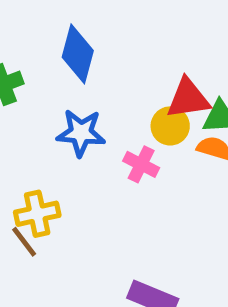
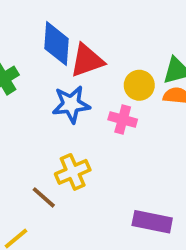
red triangle: (188, 99) -> (87, 60), moved
yellow cross: (37, 214) -> (73, 172), moved

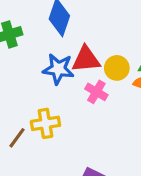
red triangle: (87, 60) -> (86, 59), moved
brown line: (44, 197) -> (17, 138), turned 70

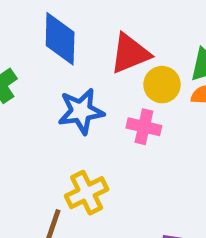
red triangle: (86, 59) -> (130, 53), moved

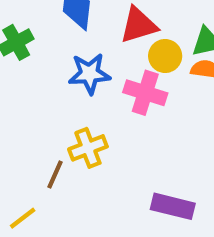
pink cross: (144, 127) -> (145, 93), size x1.4

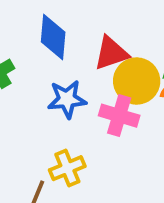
yellow circle: (165, 56) -> (137, 81), size x1.5

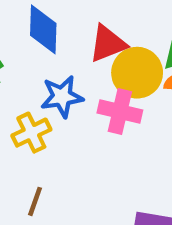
yellow cross: (67, 168) -> (31, 133), moved

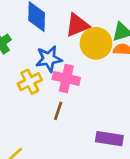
pink cross: (120, 112) -> (66, 78), moved
brown line: (35, 201) -> (58, 111), moved

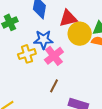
pink cross: (66, 78) -> (54, 56), turned 30
brown line: (58, 111) -> (54, 86), moved

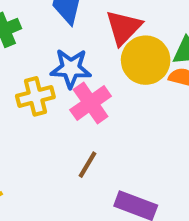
red triangle: (68, 18) -> (124, 27), turned -36

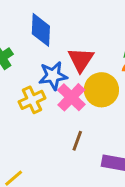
red triangle: (124, 27) -> (81, 60), moved
yellow circle: (146, 60) -> (101, 90), moved

